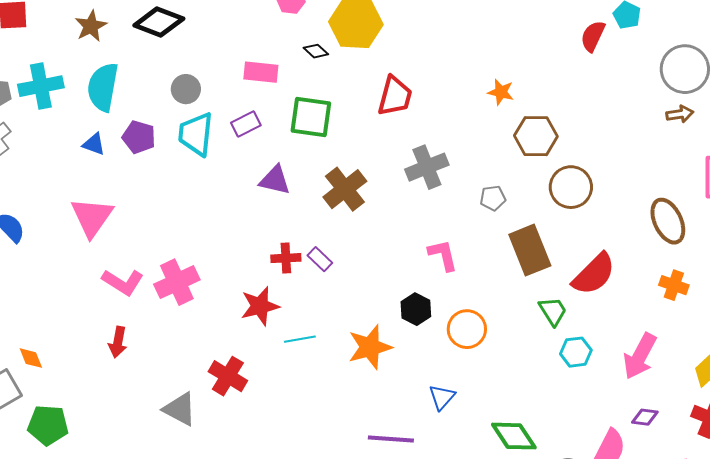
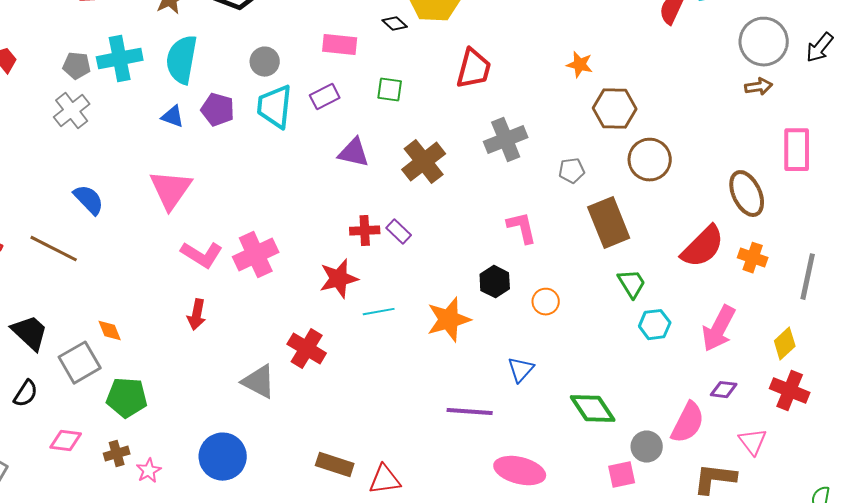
green square: (311, 117) -> (390, 90), size x0.6
red semicircle: (594, 274) -> (703, 247), moved
orange circle: (467, 329) -> (546, 302), size x0.7

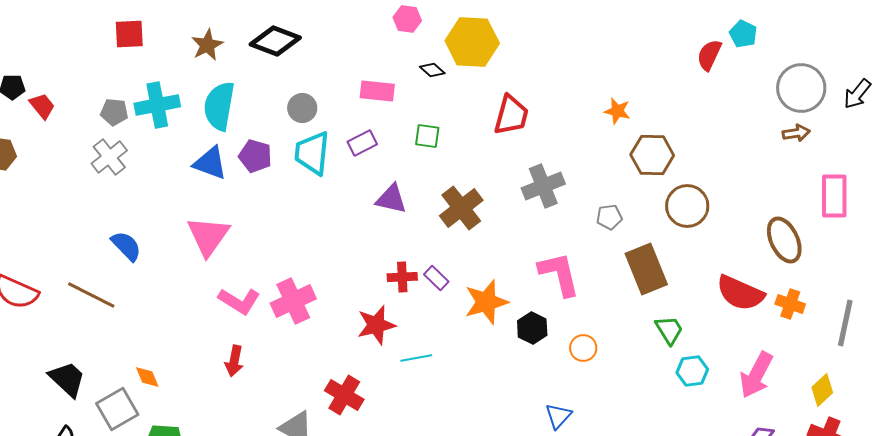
blue triangle: (173, 117) -> (210, 163), size x1.5
pink L-shape: (522, 228) -> (559, 274), size x1.4
red semicircle: (703, 247) -> (740, 293), turned 69
orange star: (449, 320) -> (486, 302), moved

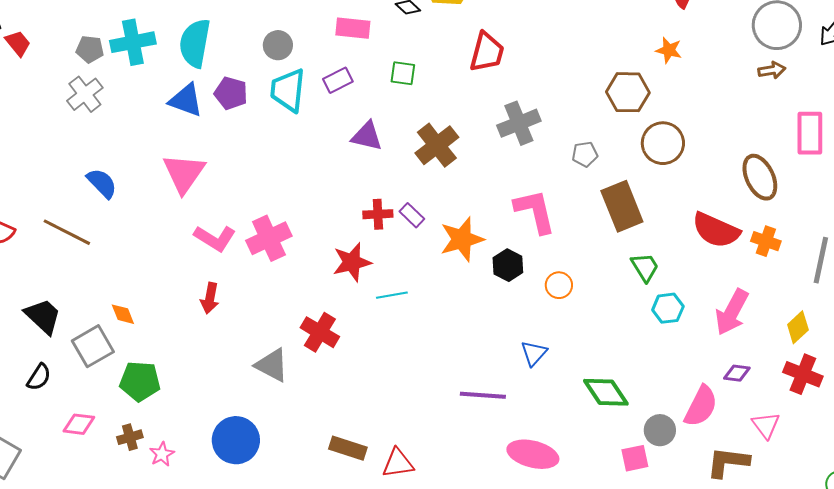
orange star: (617, 111) -> (669, 50), moved

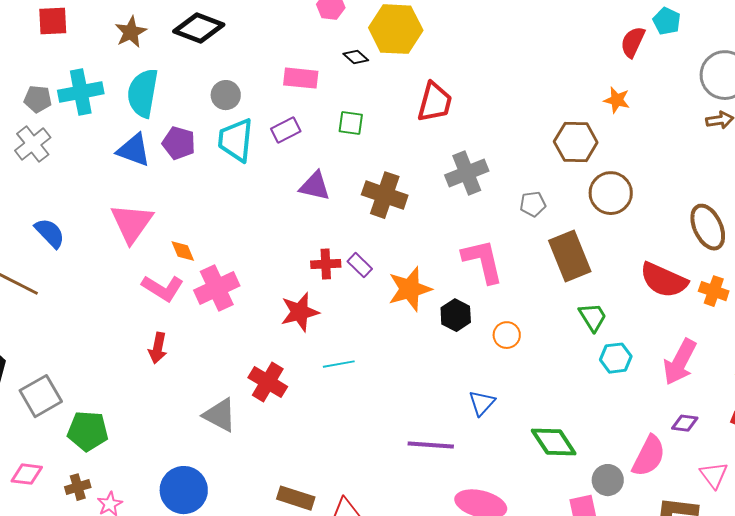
brown cross: (437, 145) -> (385, 195), turned -33
cyan line: (392, 295) -> (339, 364), moved
orange diamond: (123, 314) -> (183, 251), moved

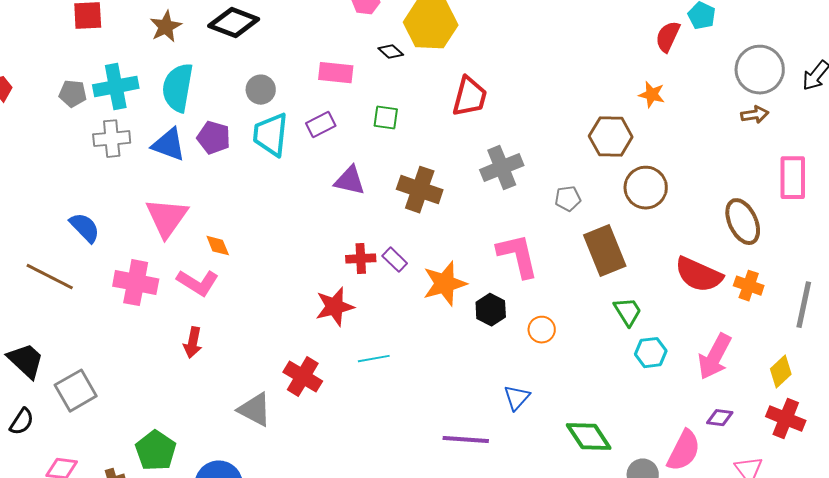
gray cross: (33, 144) -> (112, 139), moved, turned 33
pink cross: (217, 288) -> (136, 283), moved, turned 36
green pentagon: (88, 431) -> (156, 451), moved, turned 30

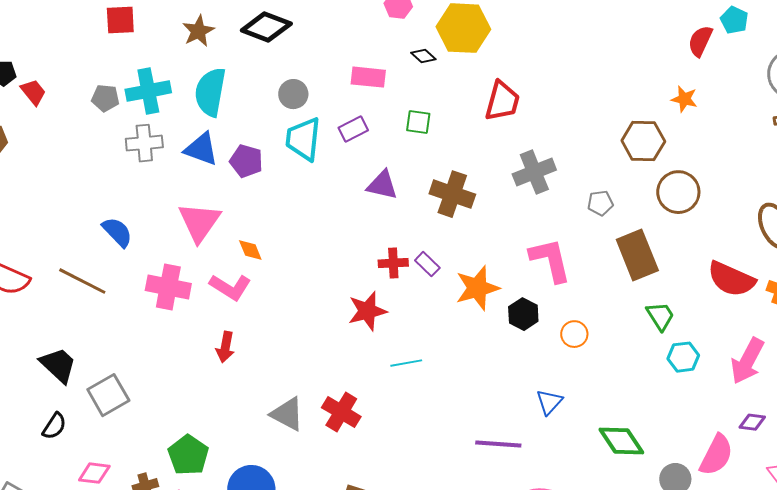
purple pentagon: (214, 138) -> (246, 161), moved
red cross: (303, 377) -> (341, 412), moved

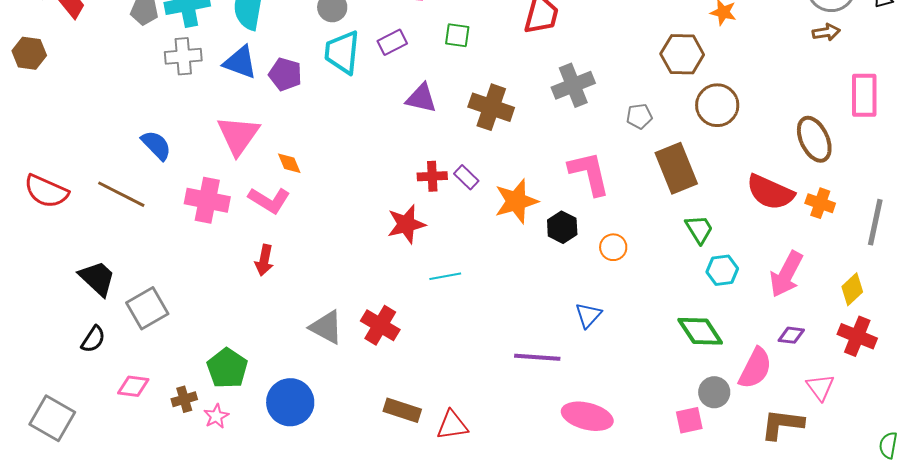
green diamond: (621, 441) -> (700, 331), moved

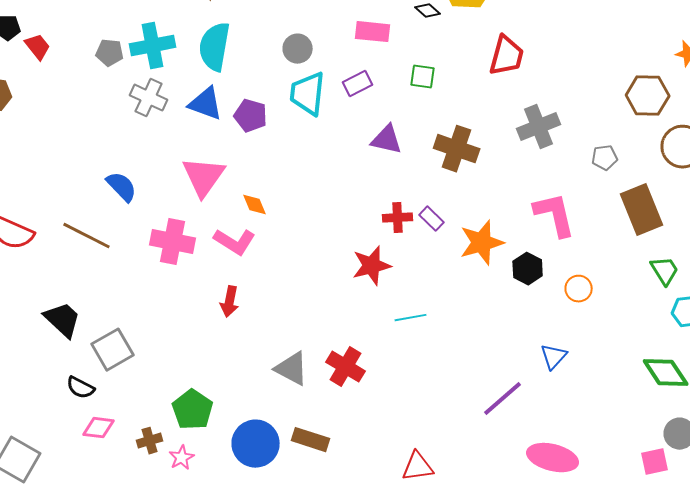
gray cross: (183, 56) -> (149, 98), turned 30
black semicircle: (93, 339) -> (81, 388), moved, turned 84
purple line: (537, 357) -> (503, 399), turned -45
brown rectangle: (402, 410) -> (311, 440), moved

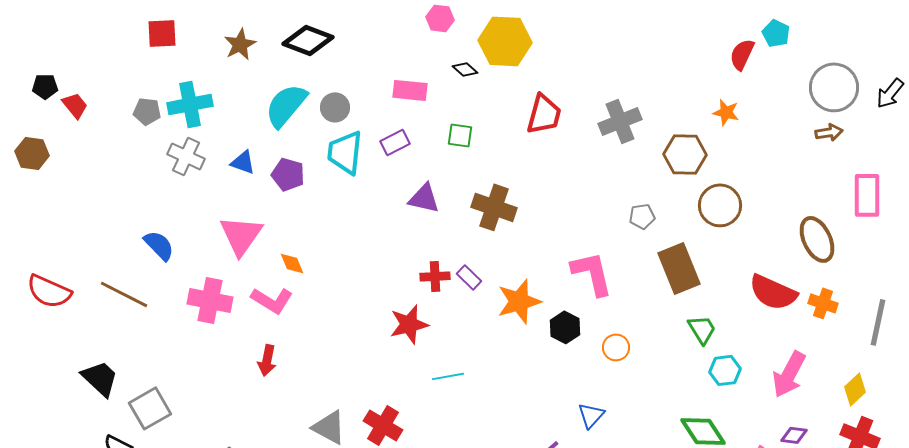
cyan semicircle: (215, 47) -> (286, 105), moved, turned 30
blue triangle: (206, 104) -> (243, 162), size x0.7
gray cross: (539, 127) -> (620, 121), moved

